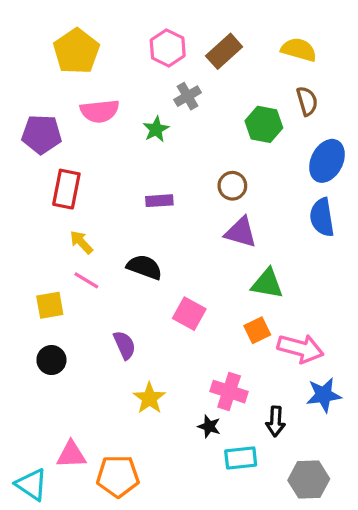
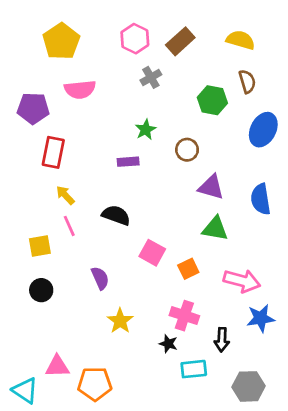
green star: (156, 129) -> (146, 130), moved
blue semicircle: (322, 217) -> (261, 199), moved
purple triangle: (241, 232) -> (211, 187), moved
pink line: (86, 280) -> (69, 226), turned 35
orange square: (257, 330) -> (188, 269), moved

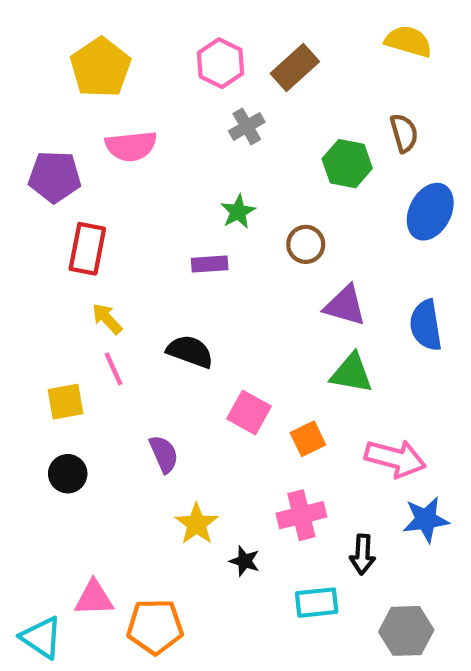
yellow semicircle: (241, 40) -> (408, 41), moved
pink cross: (184, 316) -> (301, 515), turned -32
black star: (168, 344) -> (245, 561), moved

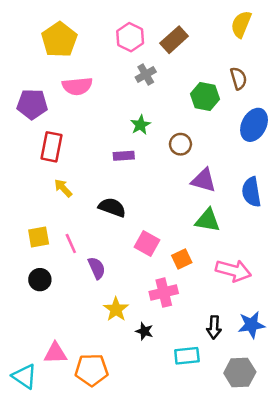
yellow semicircle: (408, 41) -> (241, 24), turned -84
pink line: (114, 369) -> (71, 244), moved
pink cross: (301, 515) -> (164, 293), moved
blue star: (426, 520) -> (251, 325), moved

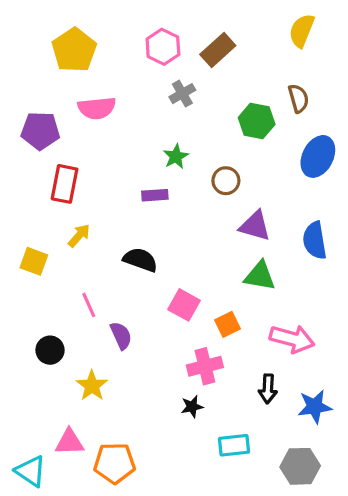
yellow arrow: (63, 188) -> (79, 236), turned 84
yellow square: (39, 237) -> (34, 261), moved, turned 30
yellow star: (116, 309) -> (92, 386), moved
black arrow: (214, 327) -> (268, 389), moved
black star: (144, 331) -> (192, 407), moved, turned -30

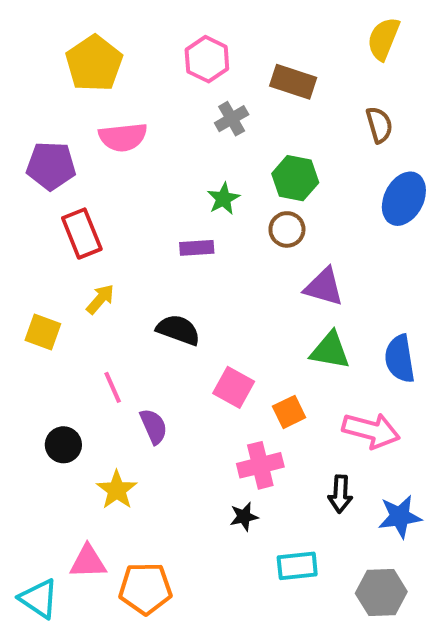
brown rectangle: (218, 50) -> (293, 82), moved, turned 60
green hexagon: (257, 121) -> (295, 178), moved
red rectangle: (65, 184) -> (82, 234), turned -33
blue semicircle: (315, 240) -> (400, 359), moved

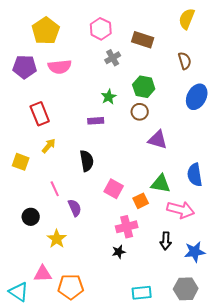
purple pentagon: (51, 166) -> (25, 67), moved
black semicircle: (178, 330) -> (87, 161), turned 60
green triangle: (330, 350) -> (161, 184), moved
cyan rectangle: (297, 566) -> (142, 293), moved

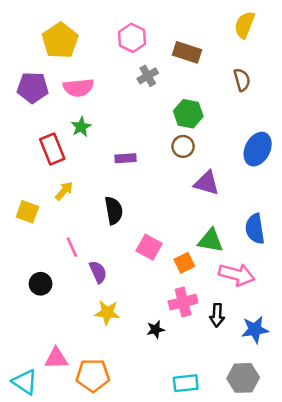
green star: (109, 97) -> (81, 127), moved
blue ellipse: (197, 97) -> (258, 149), moved
pink cross: (127, 227) -> (183, 302), moved
yellow star: (57, 239) -> (107, 313), moved, turned -30

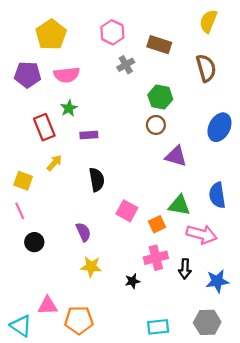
brown semicircle: (242, 80) -> (206, 68), size x1.4
purple rectangle: (126, 158) -> (89, 135), moved
pink line: (72, 247) -> (20, 211), moved

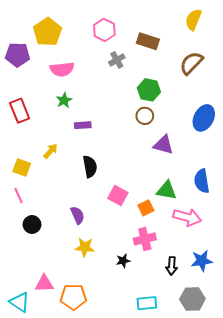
brown semicircle: (206, 68) -> (191, 63), turned -120
purple pentagon: (28, 75) -> (17, 55), moved
red rectangle: (44, 127) -> (20, 111), moved
black arrow: (185, 269) -> (172, 266), moved

